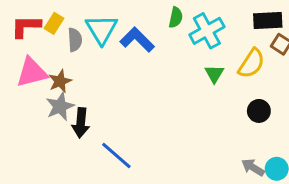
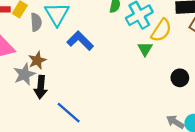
blue L-shape: (137, 40) -> (80, 41), moved
yellow semicircle: (251, 63) -> (161, 30), moved
brown star: (60, 81) -> (37, 60), moved

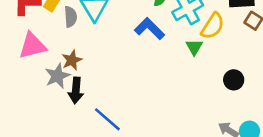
blue L-shape: (80, 41) -> (149, 29), moved

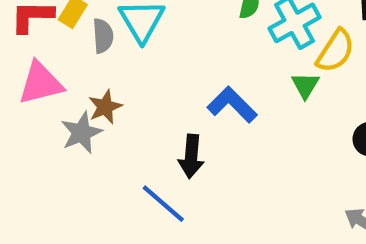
blue L-shape: (149, 29) -> (232, 105), moved
black arrow: (76, 90) -> (191, 156), moved

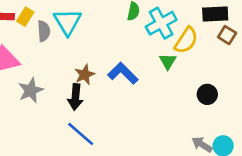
brown star: (105, 107) -> (85, 75), moved
black arrow: (191, 156) -> (75, 97), moved

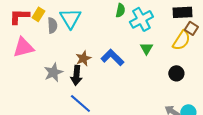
yellow semicircle: (186, 40) -> (181, 40), moved
gray star: (31, 90) -> (53, 72), moved

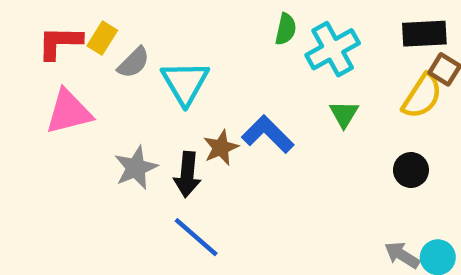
cyan triangle: (70, 18) -> (185, 83), moved
gray semicircle: (52, 25) -> (134, 63), turned 49
brown star: (83, 58) -> (221, 148), moved

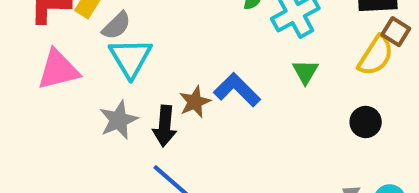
cyan triangle: (185, 83) -> (131, 58), moved

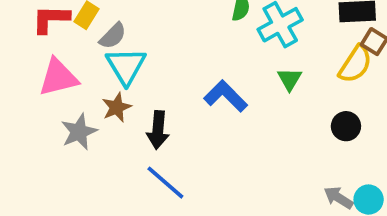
brown star: (195, 102) -> (117, 107), moved
gray star: (119, 120) -> (79, 132), moved

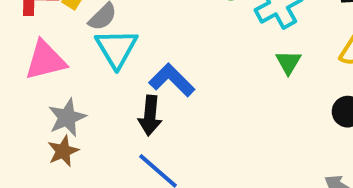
blue L-shape: (226, 96) -> (172, 80), moved
brown star: (117, 107) -> (63, 151), moved

